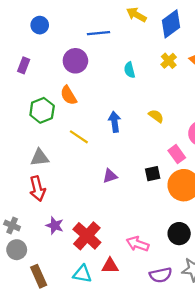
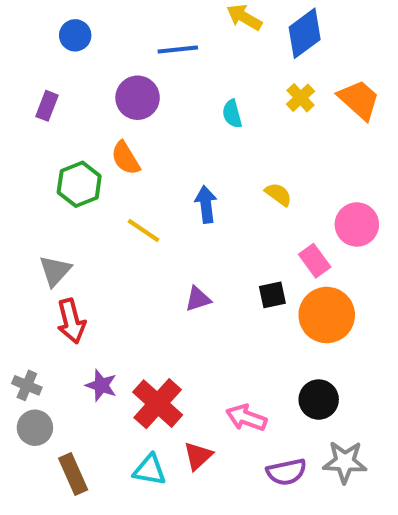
gray triangle: (40, 158) -> (55, 271), moved, turned -42
red triangle: (110, 266) -> (198, 456), turned -42

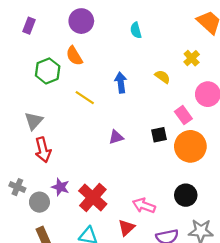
yellow cross: (301, 98) -> (192, 58), moved
gray circle: (35, 428) -> (39, 202), moved
red triangle: (198, 456) -> (127, 228), moved

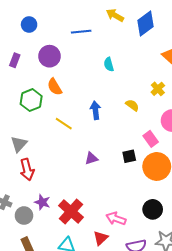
purple circle: (81, 21) -> (49, 56), moved

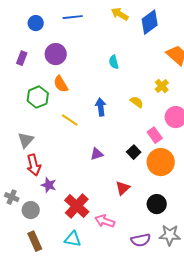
blue line: (81, 32) -> (73, 17), moved
black square: (129, 156) -> (134, 152), turned -32
purple star: (42, 202) -> (49, 185), moved
pink arrow: (116, 219) -> (105, 221), moved
red triangle: (101, 238) -> (123, 188), moved

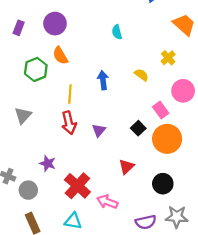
yellow line: (70, 120) -> (70, 94), turned 60
purple triangle: (97, 154) -> (99, 130), turned -32
red arrow: (34, 165) -> (69, 123), moved

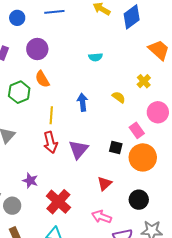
cyan semicircle: (117, 32) -> (96, 57), turned -80
black square: (138, 128) -> (116, 147), turned -32
purple triangle: (99, 130) -> (78, 149), size x1.5
pink arrow: (107, 202) -> (102, 217), moved

